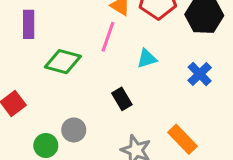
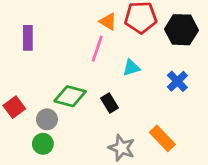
green diamond: (63, 62) -> (70, 96), moved
gray circle: (74, 130) -> (47, 119), moved

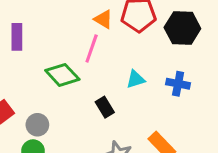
cyan triangle: (131, 68) -> (136, 79), moved
blue cross: (177, 81) -> (178, 84), turned -35
green diamond: (70, 96) -> (62, 75), moved, turned 32

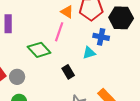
blue cross: (178, 84) -> (101, 37), moved
gray circle: (37, 125) -> (17, 77), moved

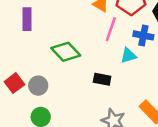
pink line: (59, 32) -> (111, 29), moved
black rectangle: (68, 72) -> (102, 79), turned -48

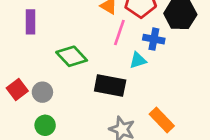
black rectangle: (102, 79) -> (110, 86), size x1.6

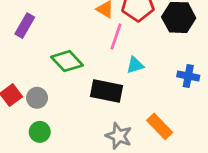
purple rectangle: (30, 22) -> (25, 26), turned 30
blue cross: (154, 39) -> (188, 76), moved

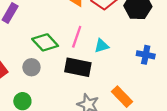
pink line: (116, 37) -> (77, 37), moved
gray circle: (37, 98) -> (31, 67), moved

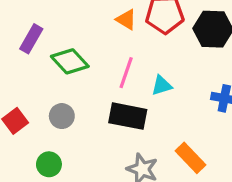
green diamond: (45, 42) -> (70, 61), moved

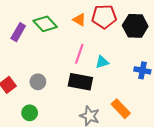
green diamond: (70, 61) -> (45, 24), moved

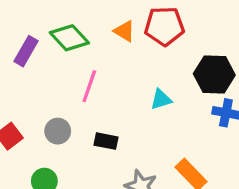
black hexagon: (135, 26) -> (214, 74), moved
pink line: (79, 54) -> (89, 86), moved
black rectangle: (80, 82) -> (106, 141), moved, size x0.6

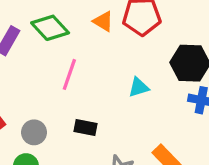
gray circle: (58, 131) -> (34, 132), moved

